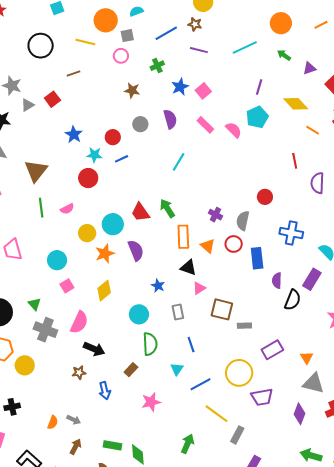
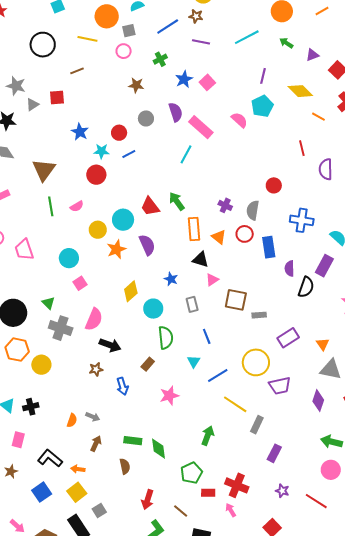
red square: (52, 99) -> (57, 98), turned 35
pink rectangle: (205, 125) -> (201, 127), moved, size x1.4
yellow diamond: (104, 291) -> (131, 291), moved

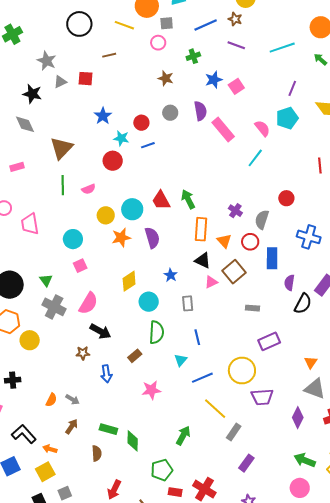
cyan line: (186, 154) -> (255, 158), moved
brown square: (236, 300) -> (234, 272), moved, turned 30
gray rectangle: (259, 315) -> (252, 308), moved
purple rectangle: (288, 338) -> (269, 341), moved

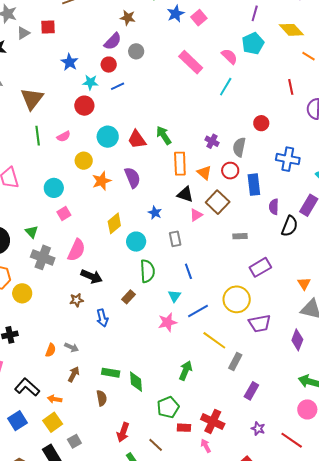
purple semicircle: (200, 111) -> (113, 41), moved, turned 60
cyan circle: (132, 209) -> (108, 137), moved
pink star: (151, 390) -> (168, 322), moved

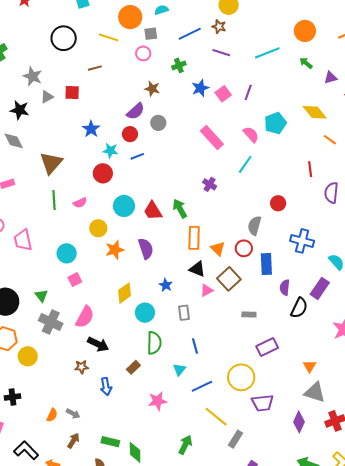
purple line: (255, 13) -> (248, 92), moved
purple cross: (212, 141) -> (210, 184), moved
pink star: (168, 322) -> (158, 401), moved

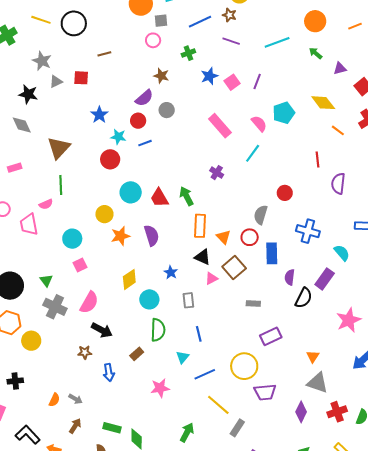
yellow line: (109, 37) -> (41, 20), moved
pink semicircle: (80, 203) -> (46, 204), moved

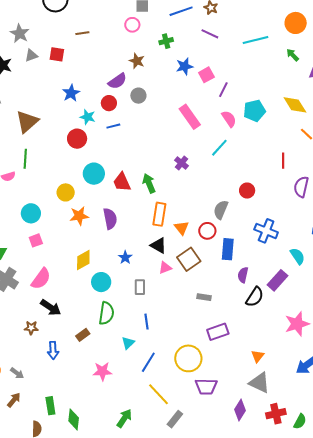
purple line: (257, 81) -> (223, 90), moved
blue line: (205, 374) -> (148, 362), turned -40
green rectangle: (112, 428) -> (50, 406), turned 60

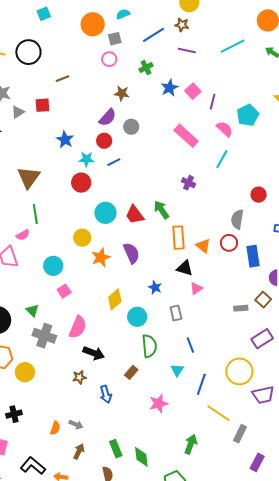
brown square: (189, 259) -> (263, 300), moved, size x0.7

